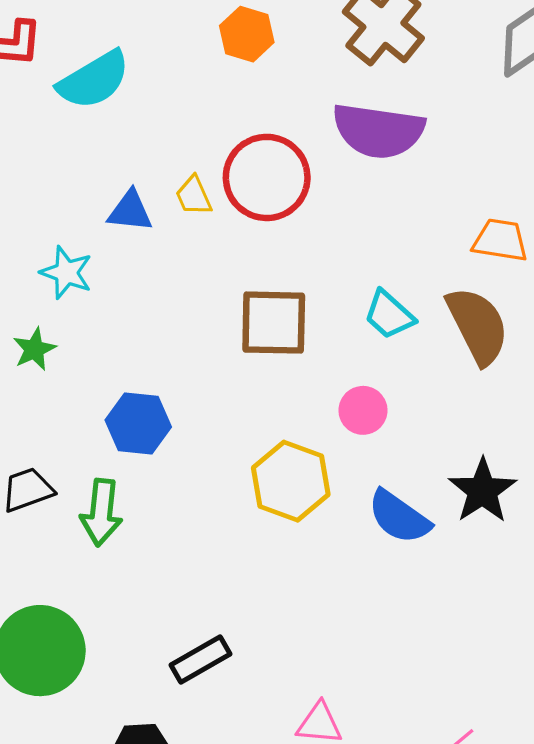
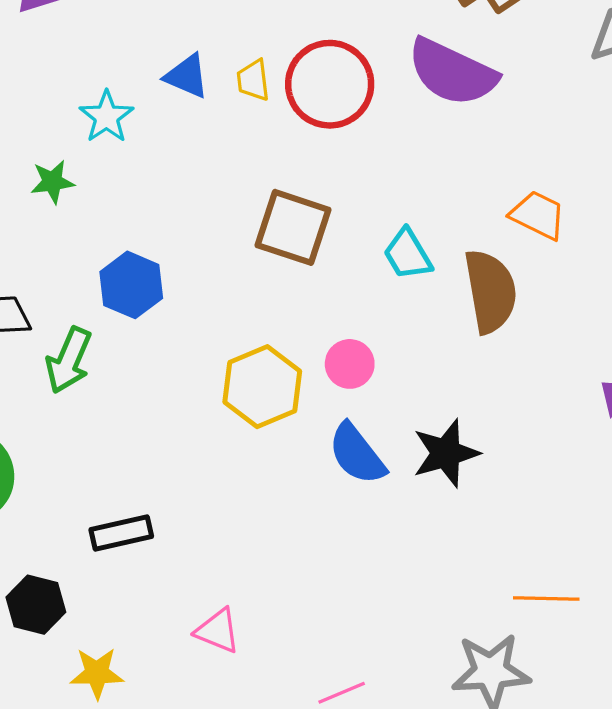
pink circle: (363, 410) -> (350, 364), moved

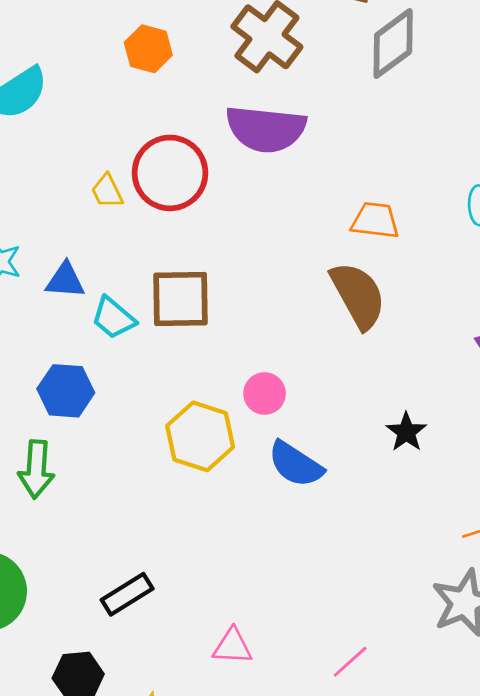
blue triangle: (187, 76) -> (65, 280), moved
cyan trapezoid: (408, 254) -> (113, 318), moved
black star: (446, 453) -> (406, 432), moved, size x0.7

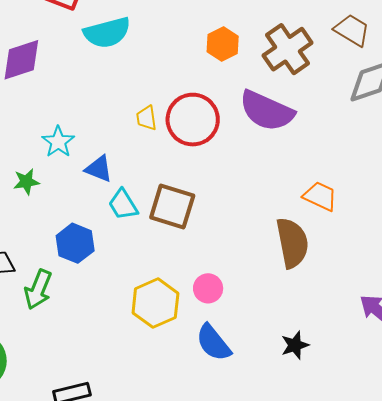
orange hexagon: (148, 49) -> (223, 44), moved

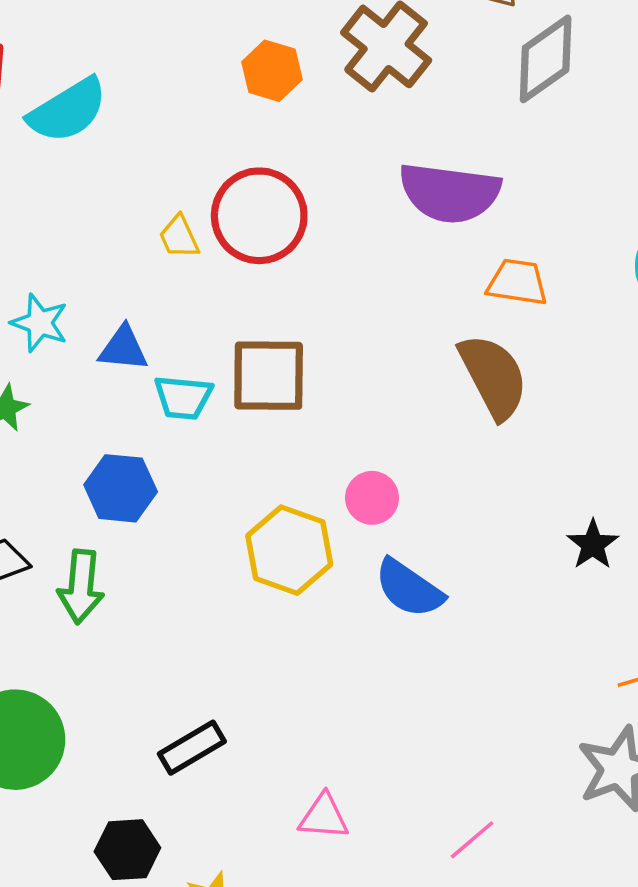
purple semicircle: (267, 111) -> (450, 193), moved
cyan trapezoid: (123, 205) -> (183, 397), turned -36
black star: (295, 345) -> (593, 545), moved

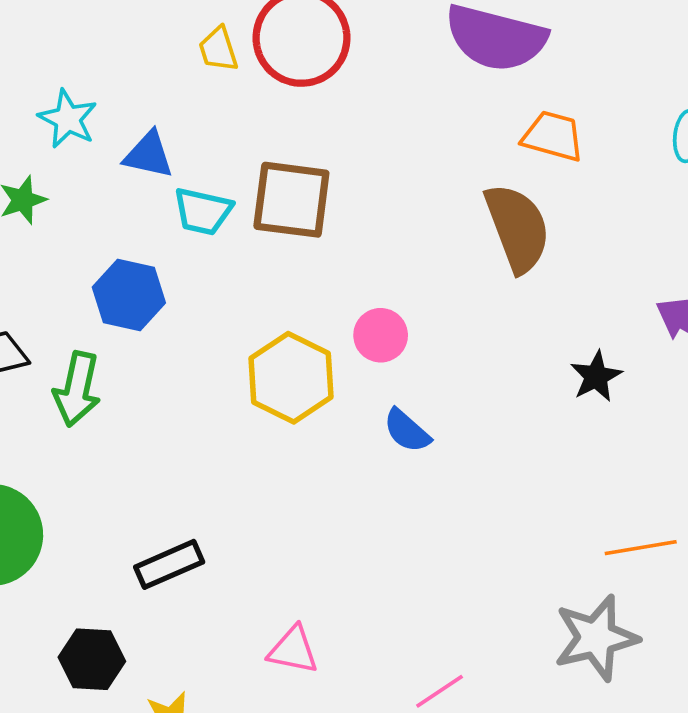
black star: (593, 545) -> (596, 376), moved
blue semicircle: (409, 588) -> (407, 431), size x0.7

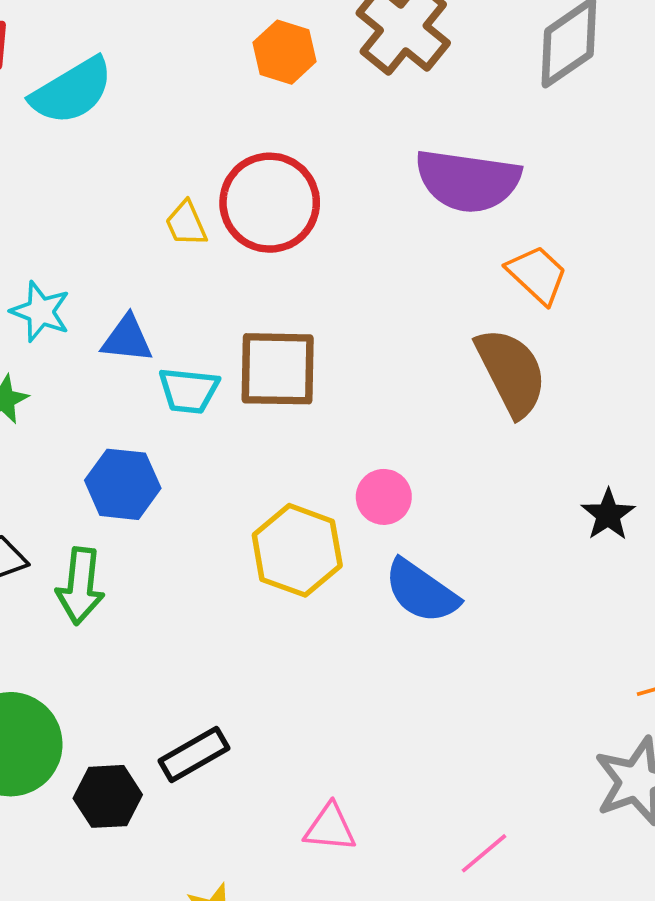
orange trapezoid: (553, 136) -> (537, 275), turned 34
blue semicircle: (407, 431) -> (421, 591), size x1.5
black hexagon: (92, 659) -> (108, 796), moved

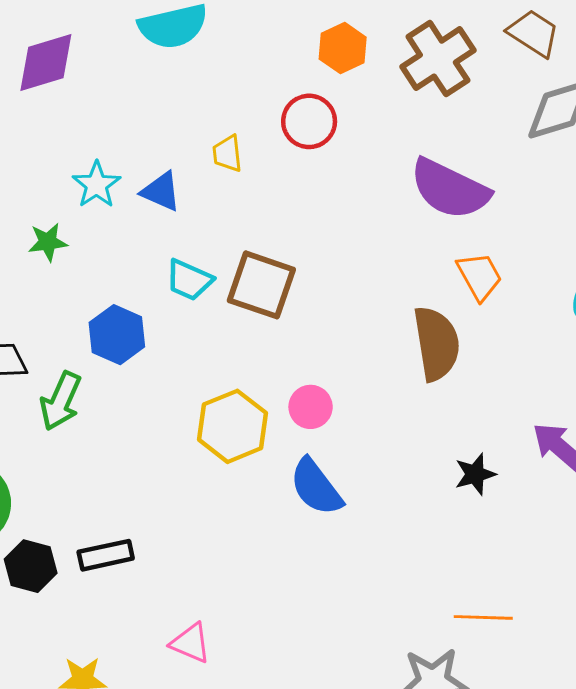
red circle: (270, 203) -> (309, 121), moved, size x0.7
blue triangle: (127, 339) -> (161, 191), moved

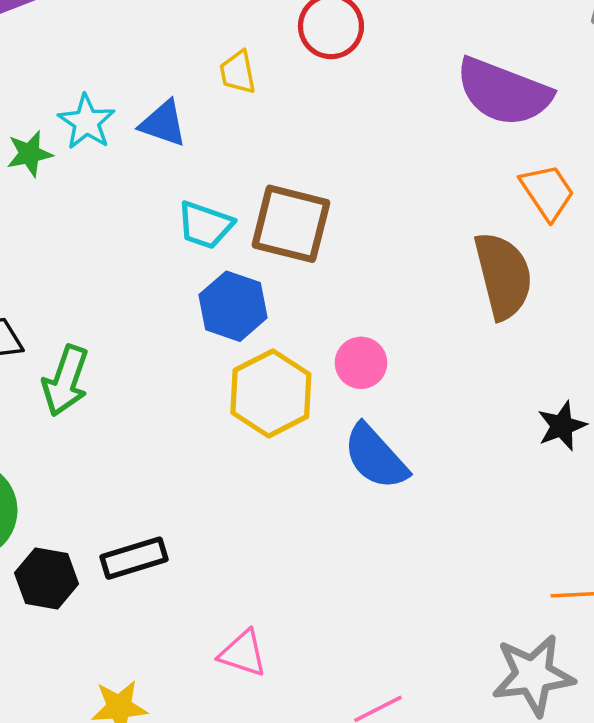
green star: (48, 242) -> (30, 154), moved
blue hexagon: (117, 335) -> (233, 306), moved

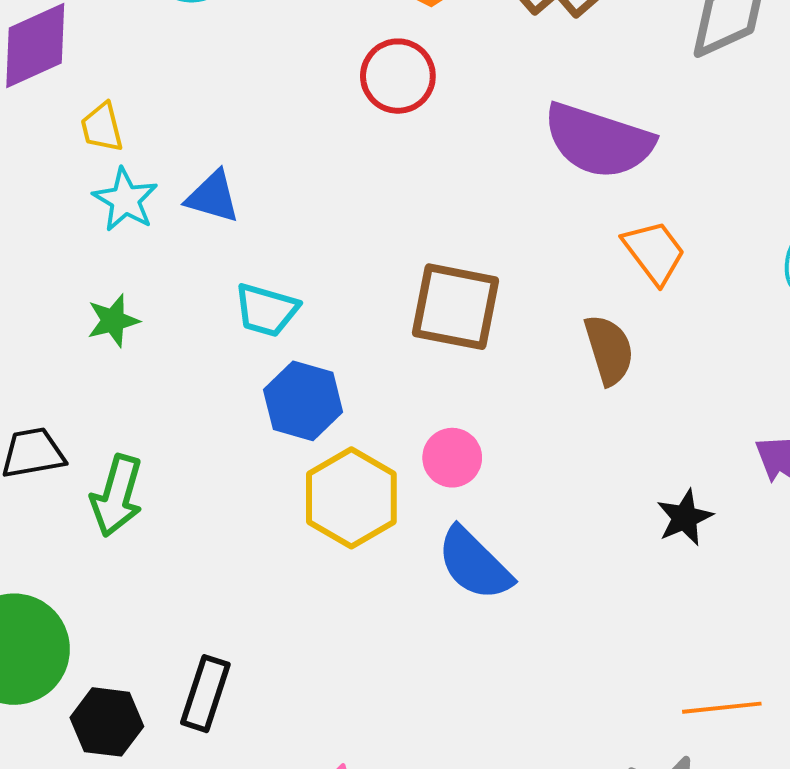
yellow trapezoid: (238, 72) -> (102, 127), moved
green star: (30, 154) -> (113, 321), moved
brown square: (291, 224) -> (455, 307), moved
brown semicircle: (503, 276) -> (609, 350), size x0.7
black rectangle: (134, 558) -> (205, 694), turned -52

